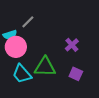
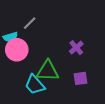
cyan trapezoid: (22, 74) -> (35, 85), moved
purple square: (76, 74) -> (81, 78), turned -32

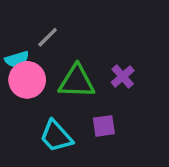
green triangle: (48, 71) -> (77, 82), moved
purple square: (81, 78) -> (104, 126), moved

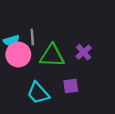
gray line: (48, 37) -> (32, 37), moved, turned -49

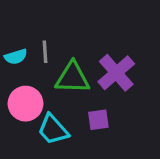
purple cross: (84, 52) -> (116, 73), size x1.6
pink circle: (18, 55) -> (26, 104), moved

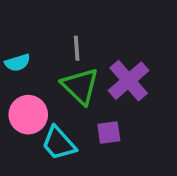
gray line: (45, 52) -> (77, 48), moved
green triangle: (72, 78) -> (80, 86), turned 42

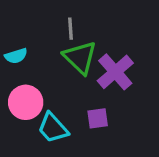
gray line: (77, 48) -> (70, 29), moved
green triangle: (80, 86) -> (80, 57), moved

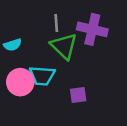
purple cross: (115, 72) -> (92, 29), moved, turned -36
cyan trapezoid: (53, 128) -> (42, 76), moved, turned -44

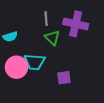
green triangle: (64, 46) -> (52, 38), size x0.7

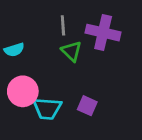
cyan trapezoid: (34, 62) -> (47, 109), moved
purple square: (64, 78) -> (87, 106), turned 32

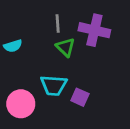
pink circle: (23, 91) -> (21, 104), moved
cyan trapezoid: (47, 109) -> (54, 85), moved

